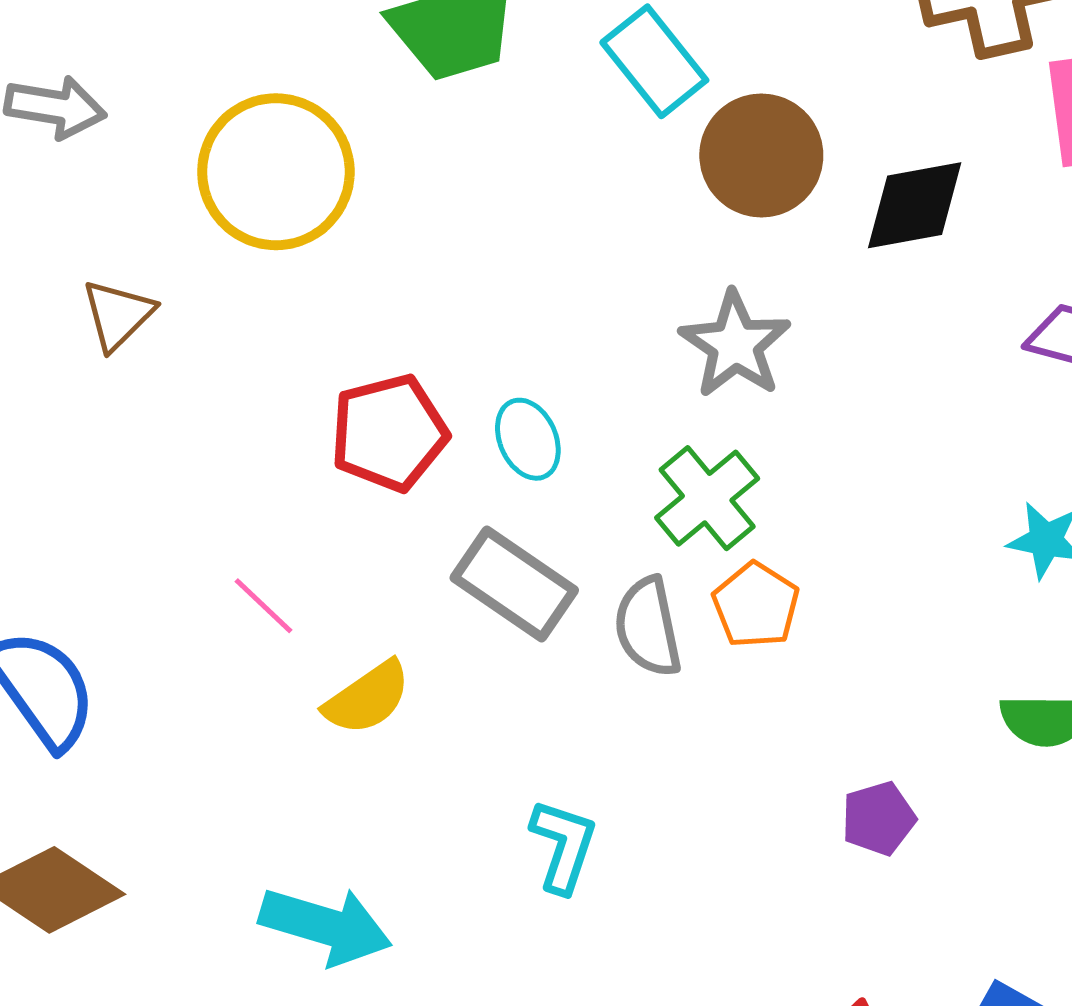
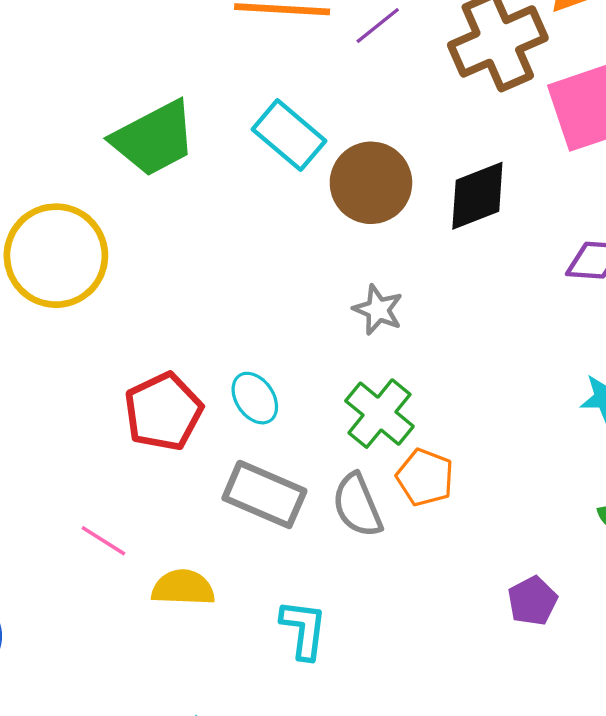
gray star: (735, 345) -> (378, 310), size x0.7
yellow semicircle: (367, 698) -> (183, 588), turned -132
cyan L-shape: (563, 846) -> (304, 629), moved

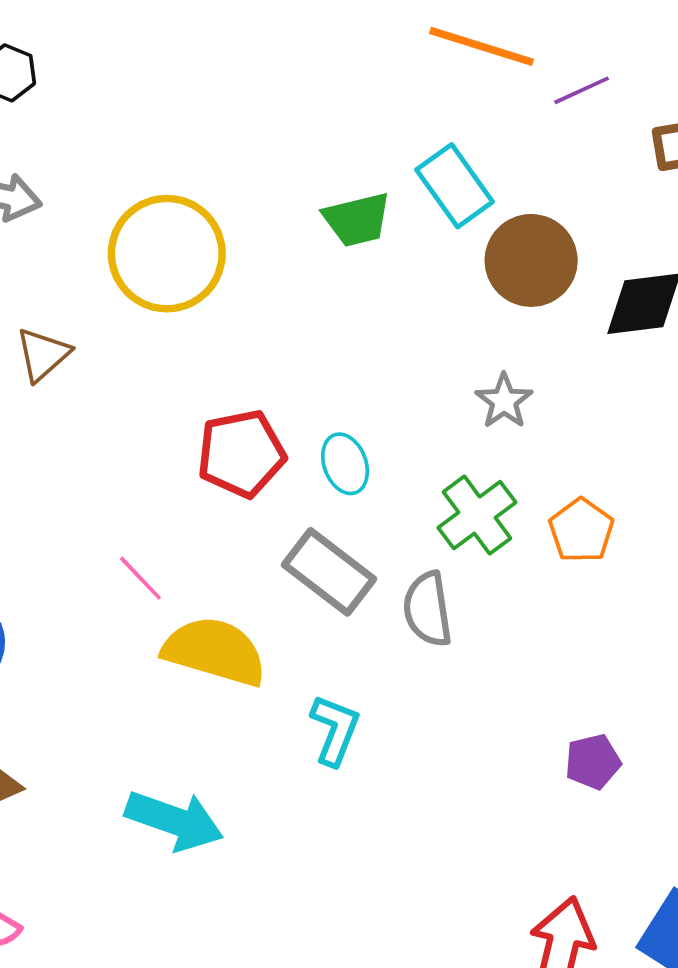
green trapezoid: (154, 138) -> (357, 219), moved, size x0.7
orange pentagon: (425, 477) -> (581, 530), moved
yellow semicircle: (183, 588) -> (215, 651), size x1.5

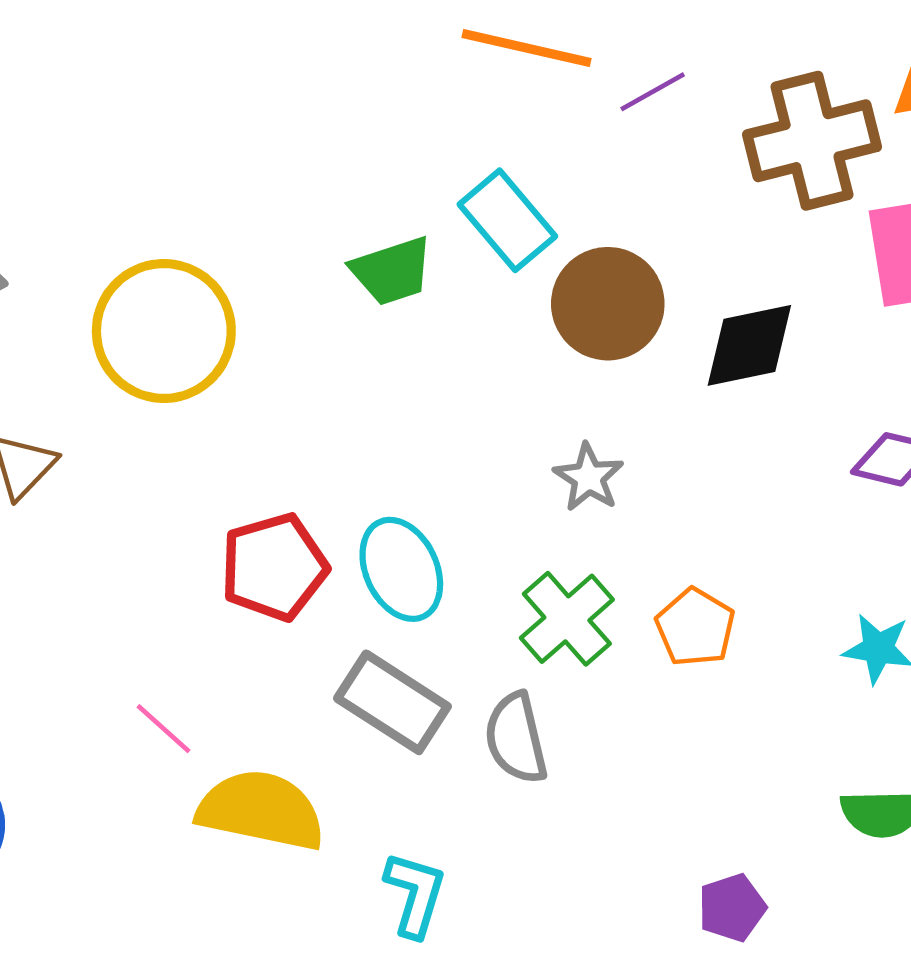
cyan ellipse: (345, 464) -> (401, 569), size x1.4

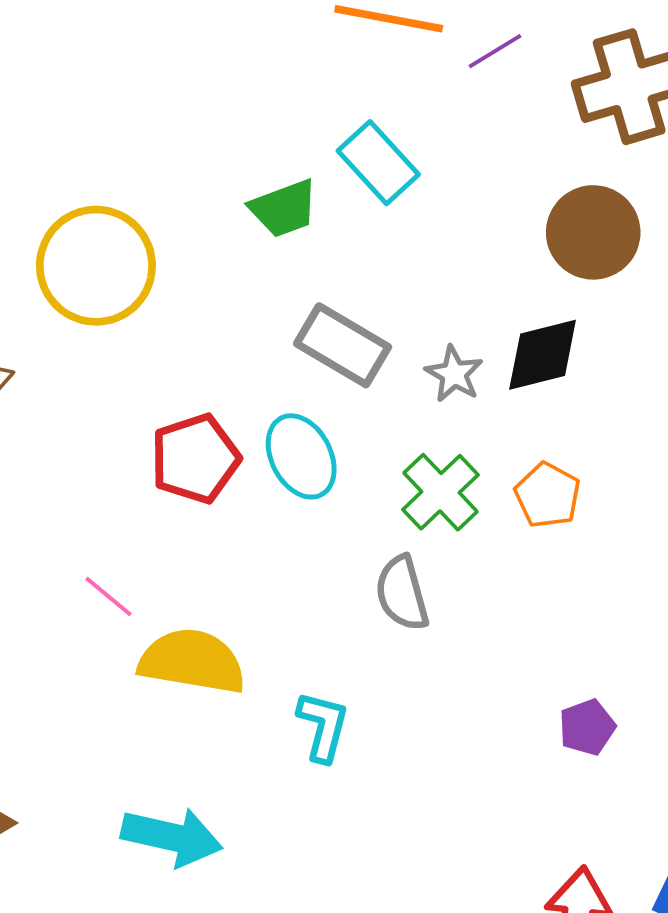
brown circle: (608, 304) -> (593, 232), moved
black diamond: (749, 345) -> (543, 355), moved
gray rectangle: (392, 702) -> (343, 345), moved

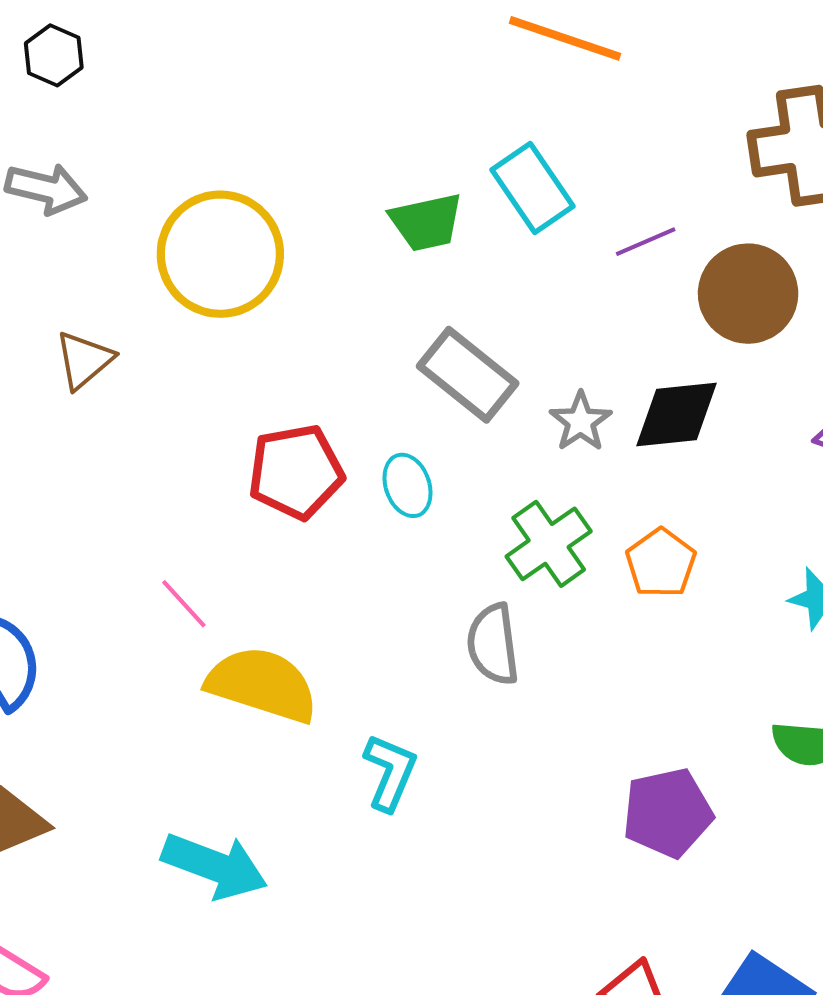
purple line: (495, 51) -> (646, 242), moved
cyan ellipse: (301, 456) -> (407, 485), size x0.7
purple pentagon: (587, 727) -> (668, 813), size x1.5

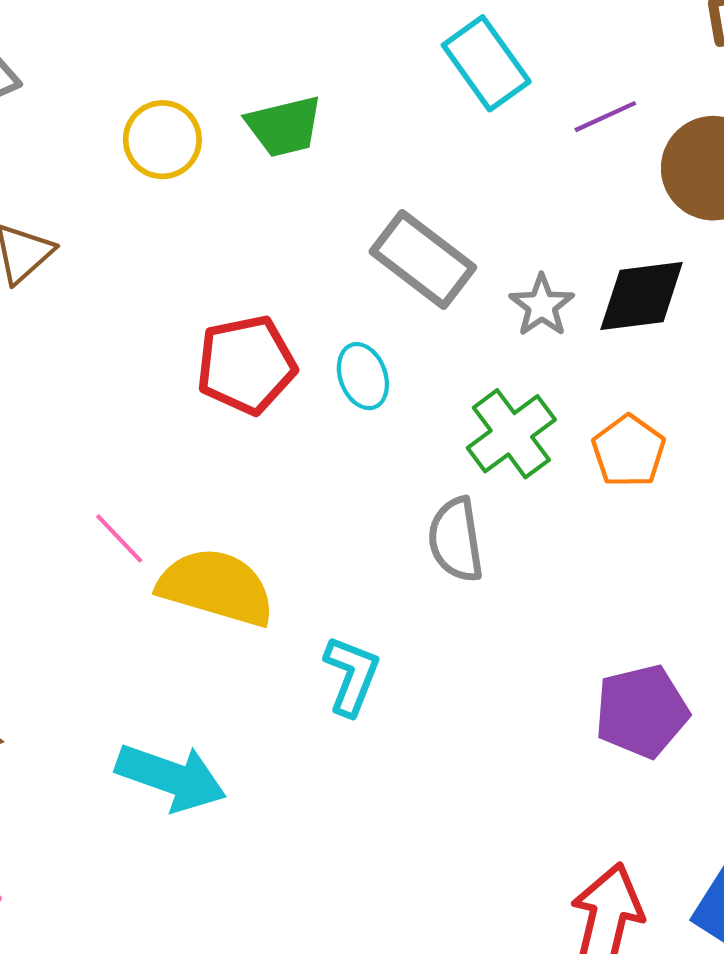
green trapezoid: (426, 222) -> (284, 126), moved
yellow circle: (220, 254) -> (162, 140), size x0.6
pink line: (184, 604) -> (119, 539), moved

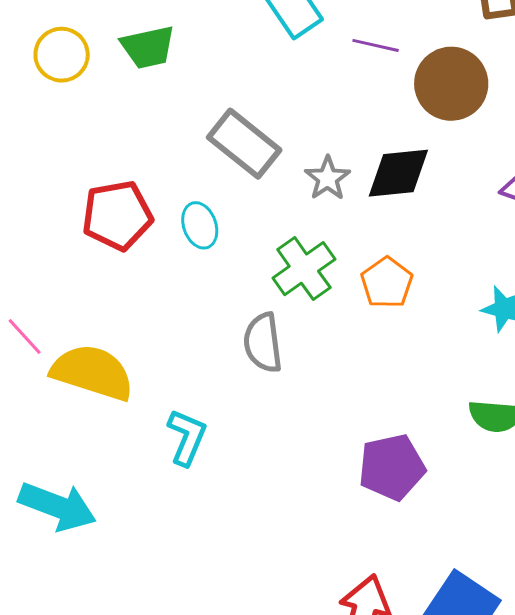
purple line: (605, 117) -> (376, 45), turned 36

